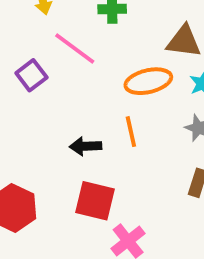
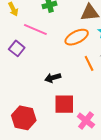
orange line: (131, 132) -> (89, 63), moved

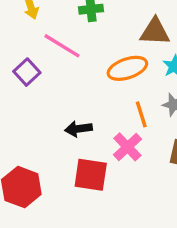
pink cross: (86, 121) -> (127, 147), moved

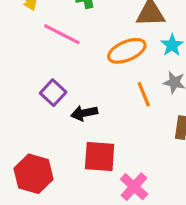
purple square: (27, 72) -> (53, 93), moved
pink cross: (127, 147) -> (134, 187), moved

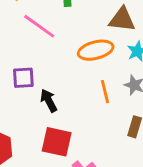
purple square: (53, 93) -> (23, 78), turned 35
black arrow: (84, 113) -> (49, 100), turned 65

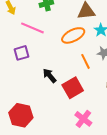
purple square: (23, 78) -> (22, 53), moved
red square: (57, 142) -> (73, 88), moved, turned -30

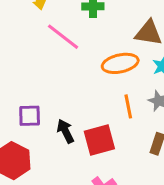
purple square: (22, 53) -> (30, 116), moved
black arrow: (50, 76) -> (65, 131), moved

